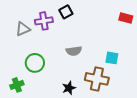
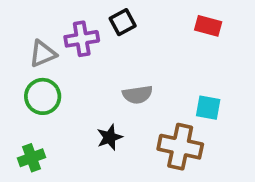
red rectangle: (126, 18) -> (208, 26), moved
green circle: (35, 63) -> (43, 96), moved
black star: (69, 88) -> (110, 137), moved

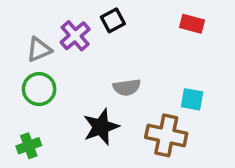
purple cross: (82, 39) -> (75, 36), turned -32
black star: (110, 137) -> (101, 127), size x1.5

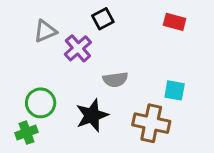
purple cross: (75, 36) -> (78, 48), moved
gray triangle: (39, 50) -> (45, 31), moved
green circle: (39, 89) -> (41, 103), moved

